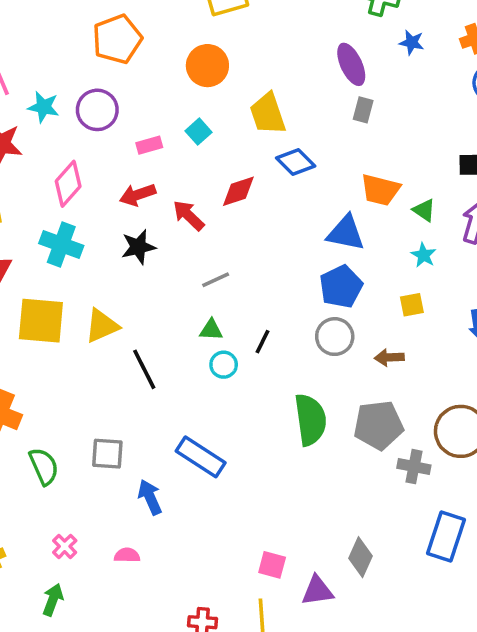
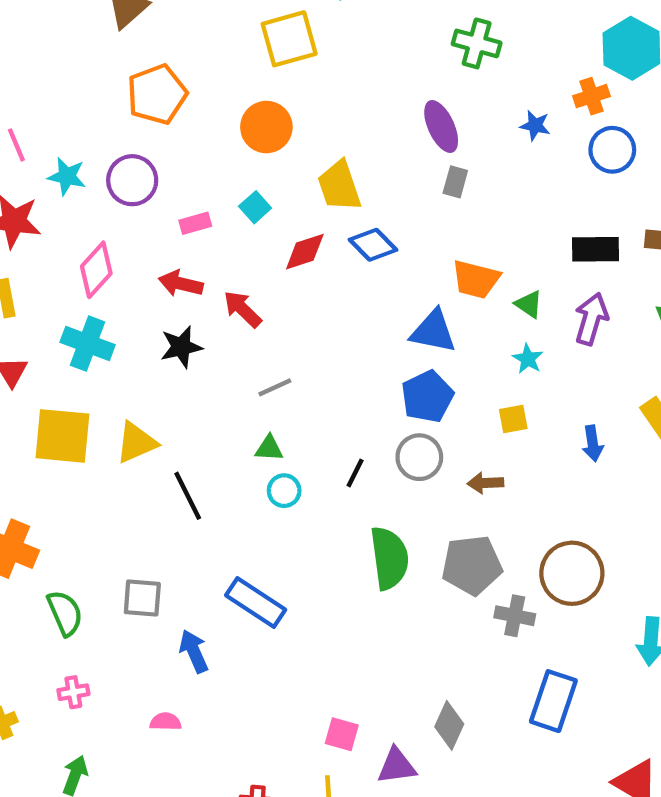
blue star: (412, 42) -> (535, 126), moved
red diamond: (238, 191) -> (305, 252), moved
red arrow: (138, 195) -> (181, 284), turned 32
black line: (263, 342) -> (355, 473), moved
pink cross: (65, 546) -> (73, 692), moved, turned 35

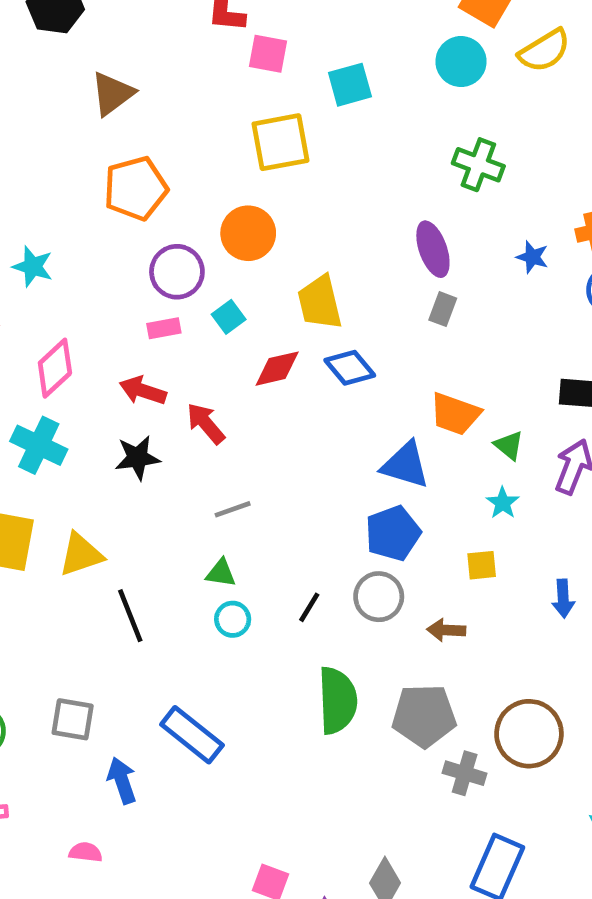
purple circle: (132, 180) -> (177, 272), moved

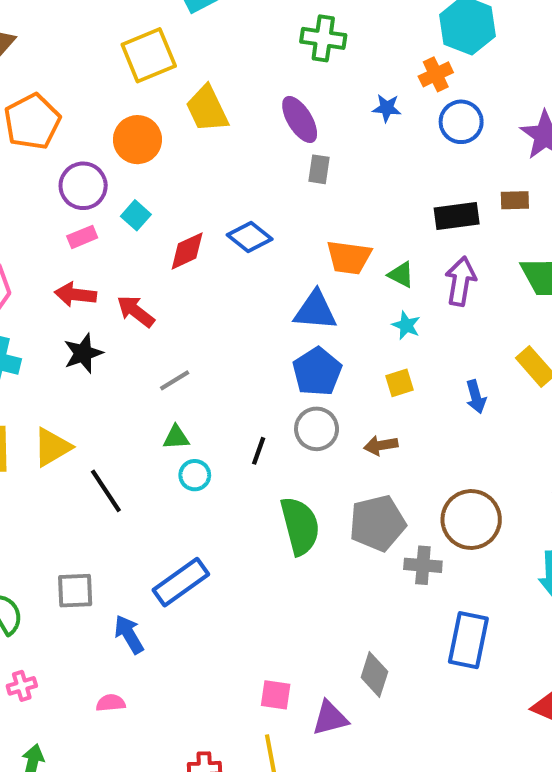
yellow trapezoid: (320, 302) -> (207, 109), moved
blue rectangle: (192, 735) -> (181, 582), turned -62

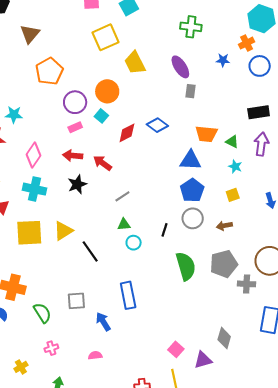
orange circle: (137, 140) -> (107, 91), moved
blue rectangle: (181, 582) -> (128, 295), turned -64
pink square: (276, 695) -> (176, 349), turned 35

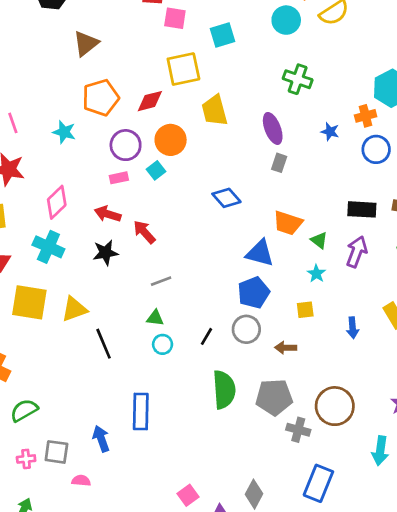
cyan star: (14, 115) -> (64, 132), moved
red diamond: (127, 133) -> (150, 101), moved
gray square: (76, 301) -> (56, 452), moved
green semicircle: (42, 313) -> (24, 410), turned -100

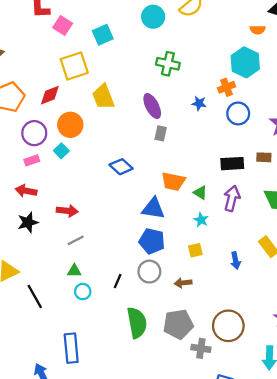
pink square: (175, 18) -> (63, 26), turned 30
red arrow: (144, 232) -> (67, 211), moved, turned 144
blue pentagon: (254, 293) -> (152, 241), turned -30

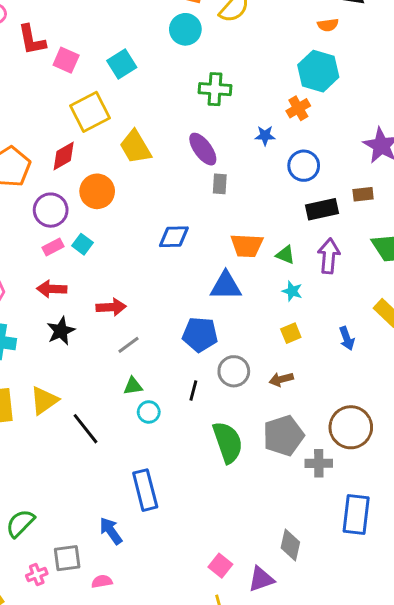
blue circle: (238, 113) -> (304, 166), moved
cyan square: (61, 151) -> (82, 244), moved
blue diamond: (121, 167) -> (174, 237), turned -35
blue pentagon: (152, 241) -> (200, 334), moved

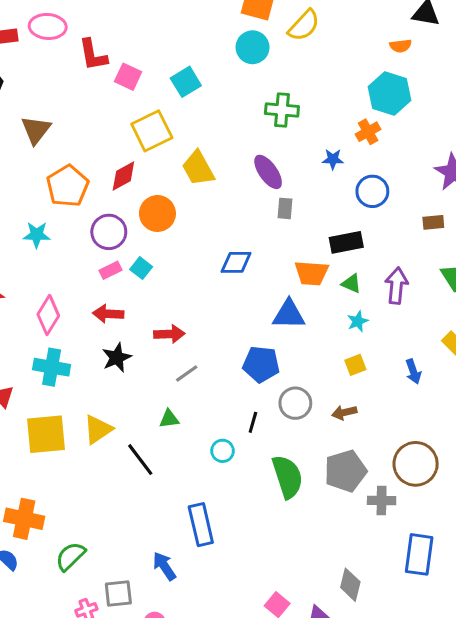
black rectangle: (322, 209) -> (346, 242), moved
cyan star: (292, 291) -> (358, 321), turned 30
green triangle: (133, 386) -> (169, 419), moved
cyan circle: (149, 412) -> (223, 451), moved

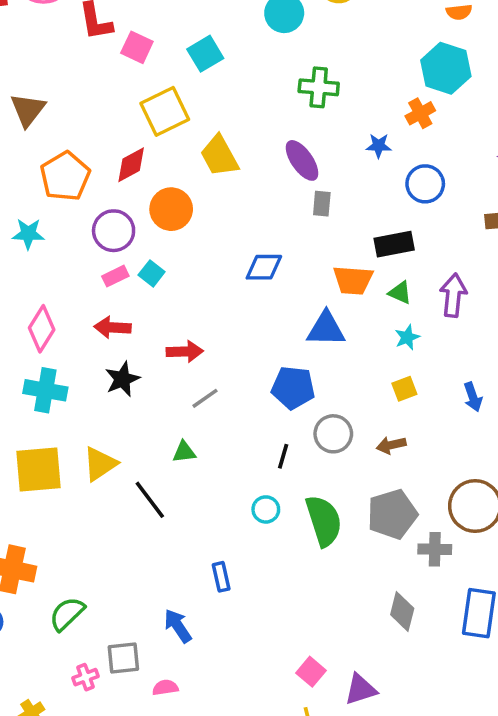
cyan circle: (223, 451) -> (266, 509), moved
blue rectangle: (201, 525) -> (221, 577), size x0.6
gray diamond: (350, 585) -> (402, 611), moved

